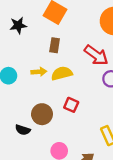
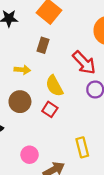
yellow semicircle: (62, 73) -> (54, 86), moved, turned -114
brown circle: (42, 114) -> (20, 102), moved

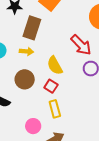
brown rectangle: (43, 45) -> (32, 28), moved, size x1.6
yellow rectangle: (82, 147) -> (55, 109), moved

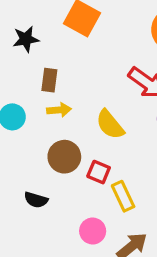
brown rectangle: (32, 28) -> (49, 80), moved, size x0.6
red square: (51, 86) -> (99, 172), moved

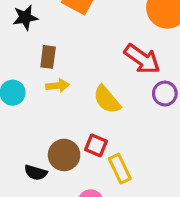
brown circle: (64, 157) -> (64, 155), moved

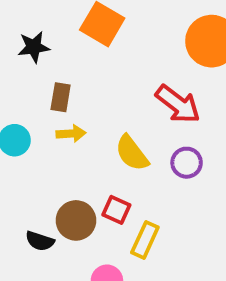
purple circle: (165, 94) -> (187, 163), moved
yellow rectangle: (120, 169) -> (145, 240), turned 48

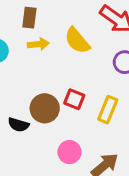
yellow semicircle: (132, 153) -> (77, 41), moved
yellow rectangle: (145, 240) -> (108, 110), moved

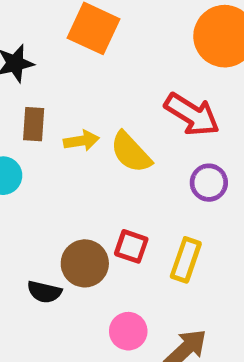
brown rectangle: (29, 18) -> (34, 124), moved
yellow arrow: (38, 44) -> (81, 141), moved

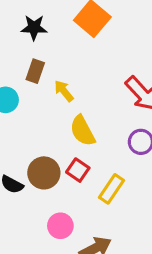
yellow arrow: (81, 141) -> (64, 91), turned -135
yellow semicircle: (131, 152) -> (82, 131), moved

